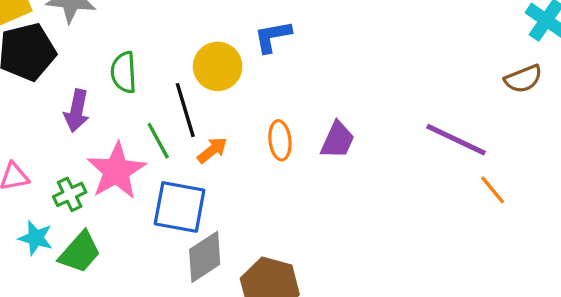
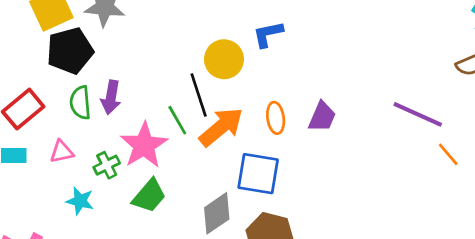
green semicircle: (124, 72) -> (80, 103), moved
orange arrow: (212, 150) -> (221, 127), size x1.8
blue square: (180, 207) -> (258, 174), moved
green trapezoid: (80, 252) -> (149, 196), moved

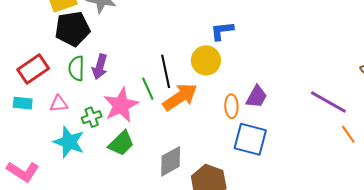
yellow circle: (224, 59) -> (206, 60), moved
orange ellipse: (276, 118) -> (231, 106), moved
blue square: (258, 174) -> (250, 139), moved
cyan star: (80, 201) -> (69, 142), size x1.5

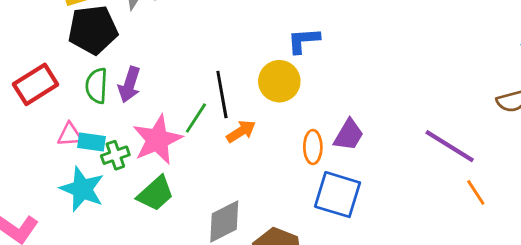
green line: (148, 89) -> (196, 118), turned 55
orange arrow: (180, 97) -> (241, 131), size x0.6
cyan rectangle: (23, 103) -> (92, 142), moved

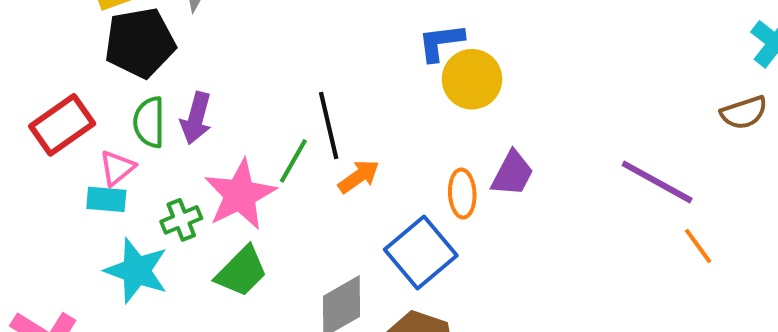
yellow circle: (279, 81) -> (472, 79), moved
pink triangle: (70, 135) -> (117, 168), moved, turned -32
cyan rectangle: (92, 142) -> (106, 199), moved
blue square: (338, 195) -> (421, 253), moved, turned 36

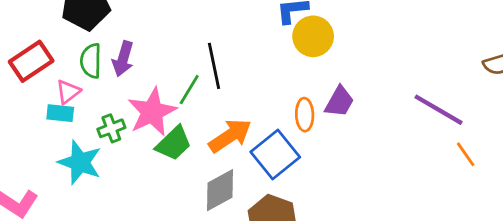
orange arrow: (359, 177) -> (230, 136), moved, size x1.5
green trapezoid: (241, 271) -> (174, 143), moved

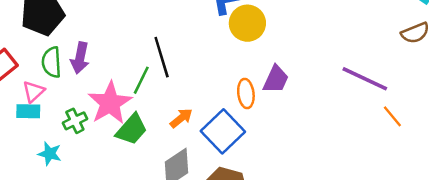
orange arrow: (230, 136) -> (181, 118), size x0.6
cyan star: (80, 162) -> (50, 154), size x0.6

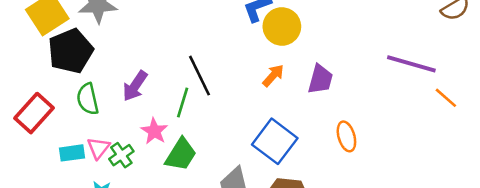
purple arrow: (80, 58) -> (135, 86), moved, turned 32
pink triangle: (34, 92) -> (98, 148), moved
orange ellipse: (246, 94) -> (346, 136), moved
pink star: (110, 103) -> (154, 131), size x0.6
orange arrow: (181, 118) -> (273, 76), moved

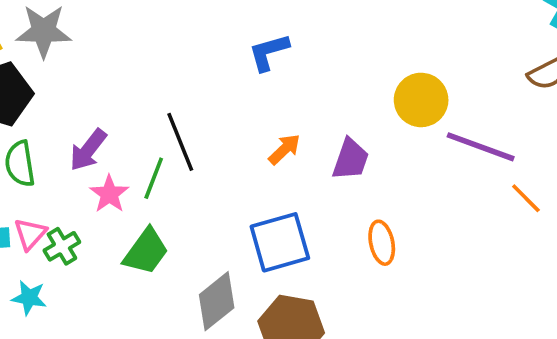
yellow circle: (282, 26) -> (421, 100), moved
pink star: (154, 131) -> (109, 194), moved
blue square: (275, 141) -> (280, 242), turned 33

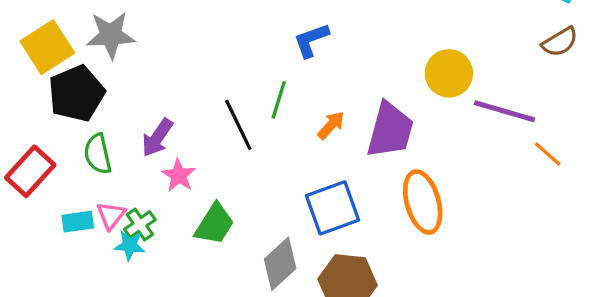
purple trapezoid: (351, 159) -> (390, 130), size x1.5
green line: (154, 178) -> (279, 100), moved
orange ellipse: (382, 243) -> (423, 202), size x1.6
cyan star: (29, 298) -> (130, 245), moved

